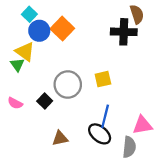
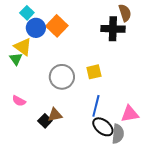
black square: (45, 101) -> (45, 121), moved
pink semicircle: (15, 103) -> (19, 101), moved
black ellipse: (100, 134) -> (103, 127), moved
brown triangle: (60, 138) -> (55, 115), moved

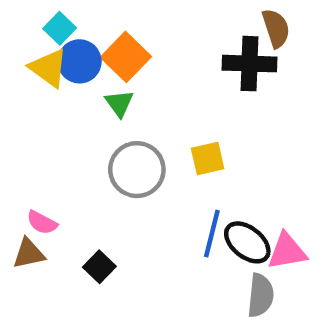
yellow triangle: (23, 47) -> (49, 68), moved
green triangle: (16, 59) -> (119, 103), moved
brown triangle: (55, 115) -> (29, 253), moved
black ellipse: (103, 127) -> (247, 242), moved

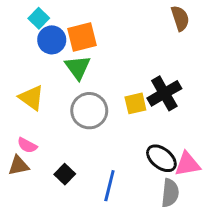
orange square: (126, 57) -> (82, 37), turned 32
black cross: (249, 64) -> (164, 93), moved, turned -32
yellow triangle: (49, 68) -> (32, 98), moved
green triangle: (119, 103) -> (78, 67), size x1.4
blue line: (212, 234) -> (109, 186), moved

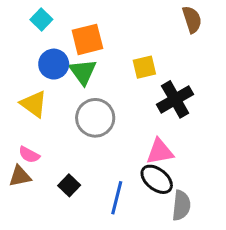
blue circle: (52, 40) -> (54, 64), moved
yellow square: (135, 103) -> (144, 67), moved
black ellipse: (161, 158) -> (157, 179), moved
pink triangle: (187, 164) -> (160, 152), moved

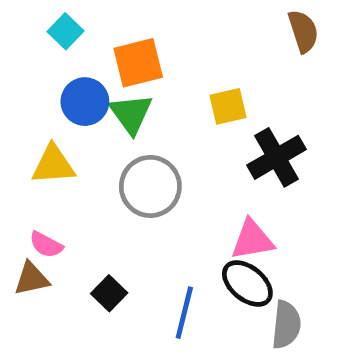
yellow triangle: (34, 104) -> (53, 165), turned -40

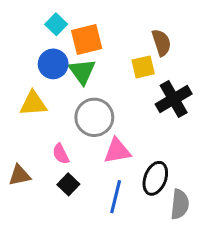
cyan square: (65, 31) -> (56, 24), moved
brown semicircle: (303, 31) -> (161, 43), moved
pink triangle: (252, 240) -> (117, 151), moved
pink semicircle: (46, 245) -> (61, 154), moved, turned 35
black ellipse: (247, 283) -> (155, 178), turned 72

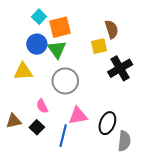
pink triangle: (117, 151) -> (78, 116), moved
black square: (68, 184) -> (37, 127), moved
blue line: (116, 197) -> (63, 136), moved

